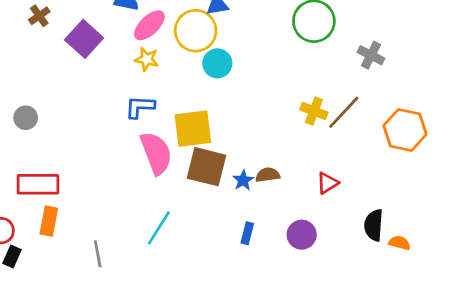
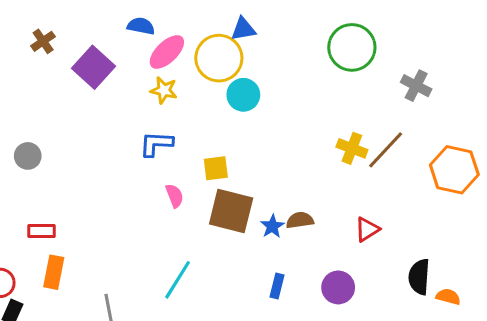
yellow square: (193, 129) -> (216, 168), size x0.6
pink semicircle: (156, 153) -> (175, 196), size x0.5
red rectangle: (38, 184) -> (41, 231), size x0.6

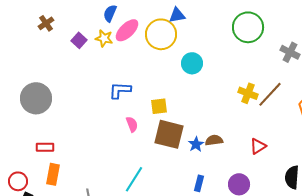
blue semicircle: (141, 26) -> (110, 13), turned -78
purple square: (93, 67) -> (79, 40), size x0.6
yellow star: (164, 90) -> (104, 38), moved
cyan circle: (243, 95) -> (192, 63), moved
gray circle: (28, 156) -> (36, 98), size x1.8

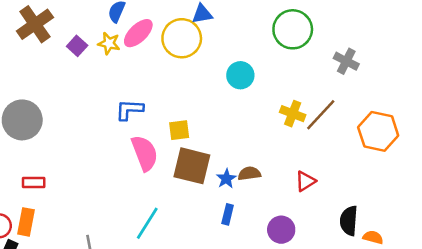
brown cross: (46, 23) -> (35, 24), size x1.8
cyan circle: (192, 63) -> (240, 75), moved
pink semicircle: (132, 124) -> (145, 153), size x1.8
orange rectangle: (53, 174) -> (26, 222), moved
blue rectangle: (199, 183) -> (228, 214), moved

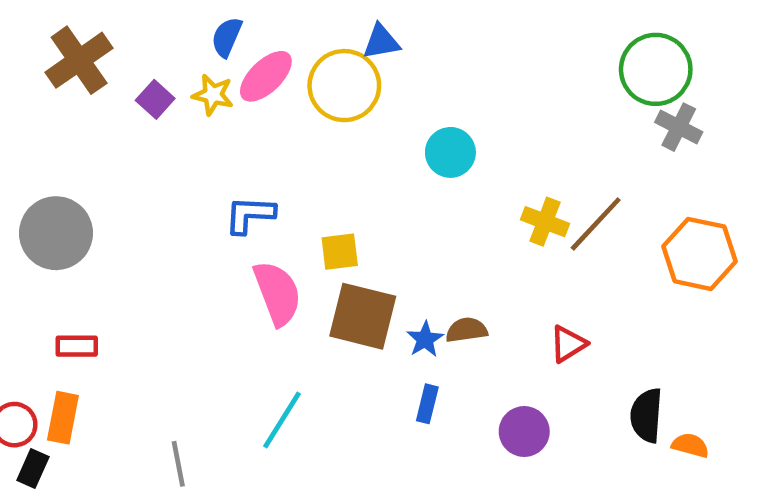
green circle: (293, 29) -> (656, 69), moved
gray cross: (346, 61) -> (679, 127), moved

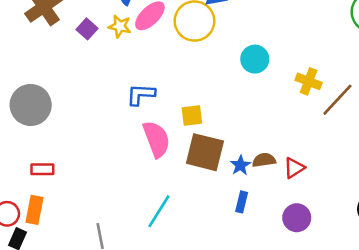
yellow cross: (545, 222) -> (309, 81), moved
red triangle: (568, 344) -> (294, 168), moved

